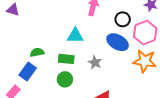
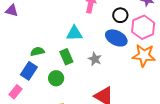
green rectangle: (66, 59) -> (66, 57), turned 63
green circle: (65, 79) -> (56, 78), moved

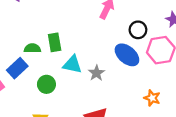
cyan triangle: (74, 33) -> (72, 64), moved
orange star: (144, 55) -> (152, 98), moved, size x0.6
green rectangle: (66, 57) -> (55, 42), moved

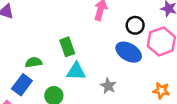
green rectangle: (55, 42) -> (67, 47), moved
gray star: (96, 73) -> (108, 86), moved

